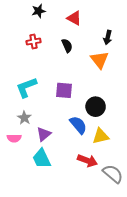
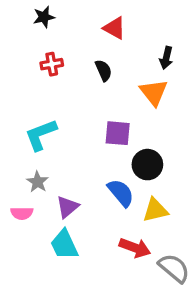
black star: (39, 11) -> (44, 17), moved
purple square: (64, 90) -> (118, 133), moved

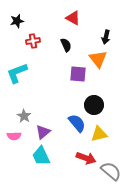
black star: (44, 17) -> (17, 21), moved
purple square: (118, 133) -> (78, 74), moved
cyan L-shape: (41, 135) -> (17, 73), moved

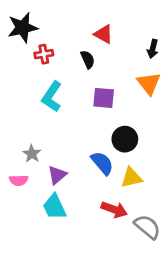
red triangle: (73, 18) -> (104, 34), moved
black star: (17, 21) -> (23, 28), size x1.6
black arrow: (106, 37) -> (153, 49), moved
orange triangle: (98, 59) -> (149, 83), moved
cyan L-shape: (17, 73) -> (52, 97), moved, turned -35

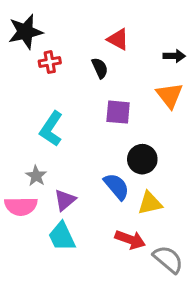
black arrow: (153, 49) -> (174, 56), turned -102
cyan L-shape: (52, 97) -> (51, 129), moved
pink semicircle: (19, 180) -> (21, 206), size x1.5

